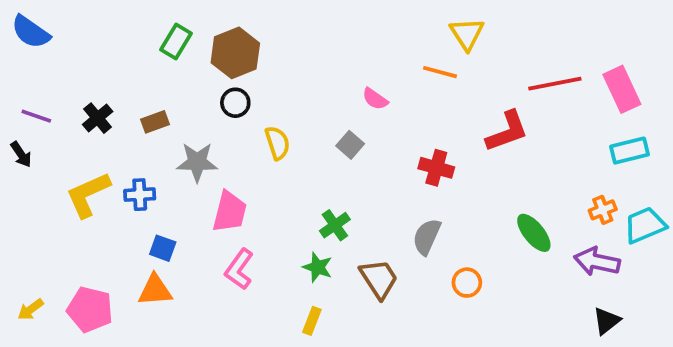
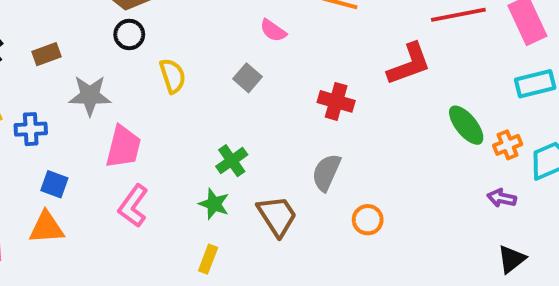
green ellipse: (534, 233) -> (466, 125), moved
purple arrow: (597, 262) -> (502, 198), size x0.6

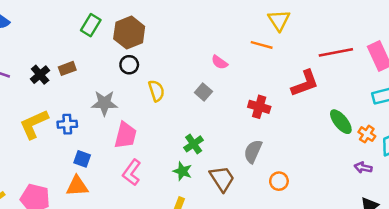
brown rectangle: (47, 54) -> (67, 68), moved
orange cross: (508, 145) -> (367, 134), turned -35

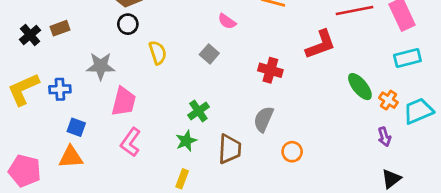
purple arrow: (363, 167) -> (384, 137), turned -119
green star: (182, 171) -> (186, 141), turned 30
brown trapezoid: (222, 179) -> (230, 149), turned 36

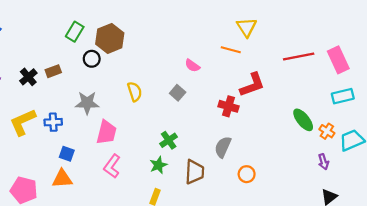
black circle: (128, 24) -> (92, 59), moved
red L-shape: (321, 44) -> (252, 85), moved

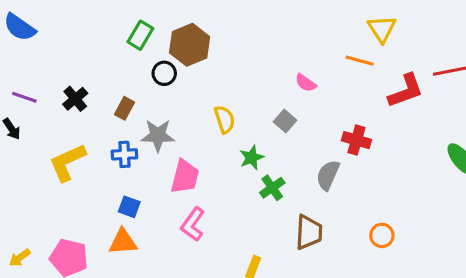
brown rectangle: (53, 71) -> (124, 108), moved, turned -42
red L-shape: (252, 85) -> (406, 91), moved
blue cross: (53, 122) -> (124, 154), moved
gray semicircle: (223, 147) -> (328, 175), moved
green star: (158, 165) -> (252, 158), moved

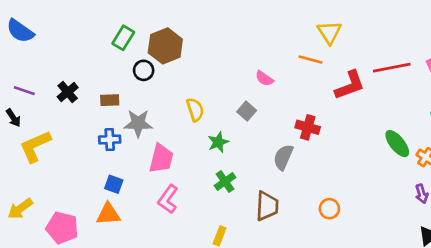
brown rectangle: (124, 108) -> (110, 100), turned 60
yellow L-shape: (67, 162) -> (35, 146), moved
green cross: (272, 188) -> (225, 182), moved
yellow arrow: (20, 258) -> (20, 209), moved, size x1.4

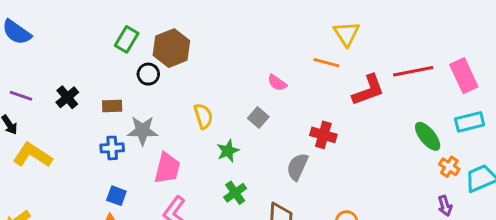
green ellipse: (397, 144) -> (428, 136), moved
yellow L-shape: (35, 146) -> (33, 155), turned 57

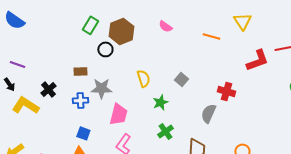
orange line: (326, 63) -> (211, 36), moved
pink semicircle: (277, 83) -> (165, 26), moved
black cross: (67, 97) -> (48, 89), moved

